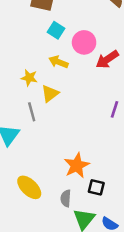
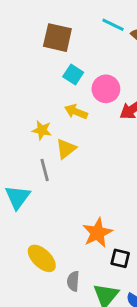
gray semicircle: (66, 198) -> (73, 281), moved

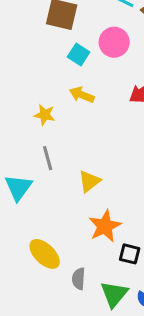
pink circle: (106, 89) -> (114, 42), moved
yellow triangle: (66, 149) -> (89, 181), moved

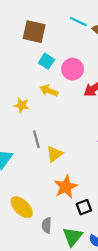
pink circle: (114, 42) -> (73, 69), moved
gray line: (48, 158) -> (36, 139), moved
black square: (130, 254) -> (84, 207), turned -35

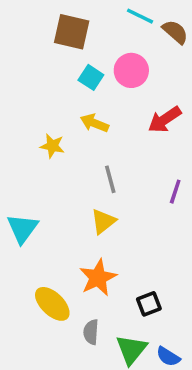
pink circle: (73, 69) -> (131, 70), moved
gray line: (36, 139) -> (110, 179), moved
orange star: (66, 187) -> (98, 278), moved

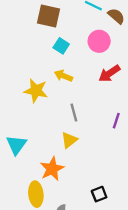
pink circle: (131, 70) -> (99, 41), moved
yellow star: (52, 146) -> (36, 91), size x1.5
orange star: (98, 278) -> (52, 169), moved
yellow ellipse: (52, 304) -> (36, 194), turned 40

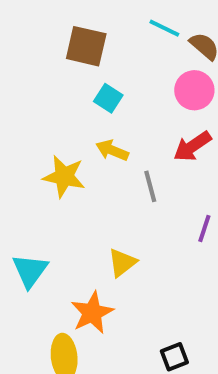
pink circle: (99, 41) -> (194, 90), moved
gray line: (74, 113) -> (150, 186), moved

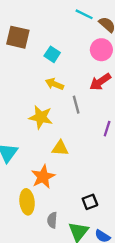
brown square: (86, 46) -> (18, 37), moved
yellow star: (64, 176) -> (41, 117), moved
yellow triangle: (122, 263) -> (60, 148), turned 42

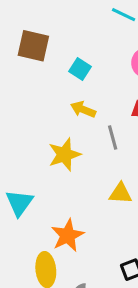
yellow star: (41, 117) -> (64, 155), turned -30
yellow triangle: (60, 148) -> (120, 193), moved

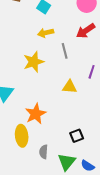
yellow arrow: (83, 109) -> (46, 33), turned -35

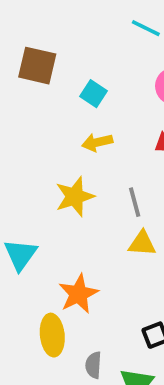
gray line: (65, 51) -> (135, 202), moved

